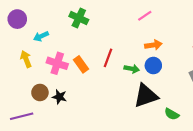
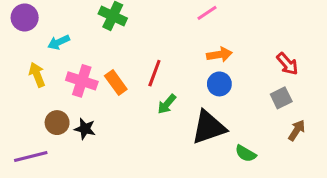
green arrow: (132, 69) -> (167, 104), moved, turned 120

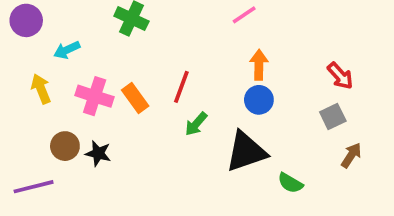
orange arrow: (219, 55) -> (259, 65), turned -80

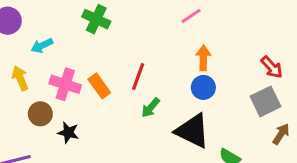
gray square: (333, 116) -> (265, 101), size x1.4
brown circle: (65, 146) -> (40, 114), moved
black triangle: (246, 152) -> (192, 131), turned 45

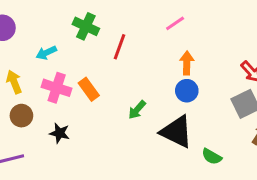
cyan arrow: (42, 46) -> (46, 53), moved
red line: (138, 77) -> (119, 47), moved
brown circle: (40, 114) -> (21, 116), moved

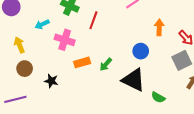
orange arrow: (187, 63) -> (159, 27), moved
pink cross: (57, 88) -> (65, 40), moved
orange rectangle: (89, 89) -> (82, 62), moved, turned -70

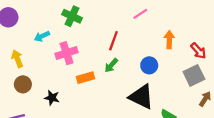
red line: (93, 20) -> (113, 41), moved
pink cross: (65, 40) -> (66, 53), turned -36
green arrow: (106, 64) -> (111, 65), moved

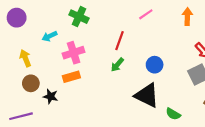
orange arrow: (169, 40) -> (187, 17), moved
orange rectangle: (85, 78) -> (71, 77), moved
black star: (52, 98) -> (51, 96), moved

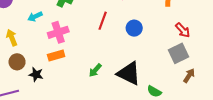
green arrow: (117, 65) -> (95, 70), moved
blue circle: (155, 65) -> (134, 28), moved

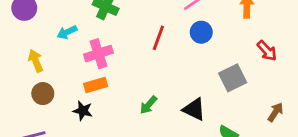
blue circle: (134, 28) -> (201, 32), moved
gray square: (178, 53) -> (233, 78), moved
black triangle: (129, 73) -> (194, 109), size x0.7
black star: (36, 75) -> (83, 111), moved

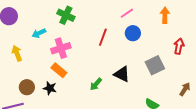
red arrow: (267, 51) -> (179, 46), turned -126
orange rectangle: (96, 85) -> (59, 70), turned 56
brown circle: (43, 94) -> (27, 87), moved
black triangle: (194, 109) -> (122, 74), moved

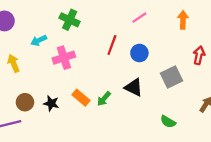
blue circle: (133, 33) -> (139, 53), moved
orange rectangle: (59, 70) -> (81, 98), moved

